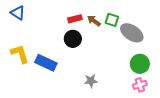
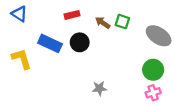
red rectangle: (75, 19) -> (72, 15), moved
gray ellipse: (132, 33) -> (159, 36), moved
blue rectangle: (46, 63) -> (50, 43), moved

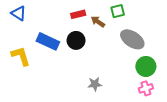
red rectangle: (72, 15) -> (78, 14), moved
green square: (122, 22) -> (118, 11), moved, turned -32
gray ellipse: (159, 36) -> (132, 39), moved

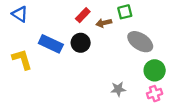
red rectangle: (78, 14) -> (83, 15), turned -32
brown arrow: (98, 22) -> (104, 23), turned -48
gray star: (95, 84) -> (118, 89), moved

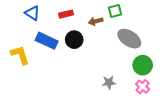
blue triangle: (20, 14) -> (32, 13), moved
red rectangle: (83, 15) -> (66, 14), moved, turned 32
pink cross: (155, 94) -> (143, 87), turned -32

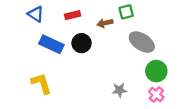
yellow L-shape: (20, 55) -> (41, 83), moved

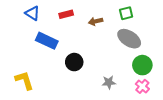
green square: (126, 12) -> (126, 13), moved
black circle: (82, 43) -> (74, 62), moved
yellow L-shape: (41, 83) -> (24, 80), moved

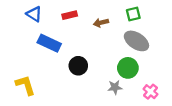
green circle: (142, 65) -> (128, 68), moved

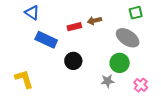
green square: (133, 14) -> (136, 13), moved
red rectangle: (70, 15) -> (74, 27), moved

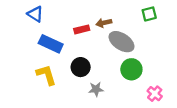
gray ellipse: (128, 38) -> (122, 42), moved
yellow L-shape: (24, 79) -> (46, 75), moved
gray star: (107, 81) -> (96, 89), moved

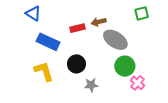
pink cross: (155, 94) -> (137, 83), moved

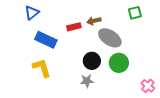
blue triangle: (33, 13) -> (32, 13), turned 49
black circle: (76, 64) -> (92, 61), moved
pink cross: (137, 83) -> (148, 86), moved

